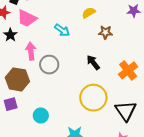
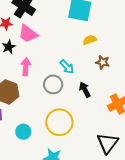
cyan arrow: (62, 30) -> (67, 67), moved
gray circle: (49, 65) -> (53, 84), moved
yellow circle: (93, 98) -> (59, 122), moved

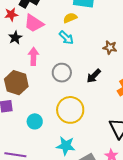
yellow semicircle: (90, 40) -> (70, 18), moved
cyan arrow: (67, 67) -> (66, 38), moved
black arrow: (85, 90) -> (94, 76), turned -105

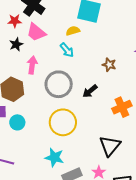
gray circle: (62, 73) -> (59, 84), size x1.4
cyan circle: (35, 121) -> (17, 122), moved

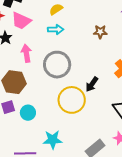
cyan arrow: (67, 50) -> (56, 29), turned -35
black arrow: (90, 91) -> (92, 84), moved
cyan star: (54, 157) -> (53, 140), moved

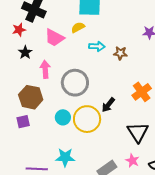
pink trapezoid: (21, 21) -> (54, 38), moved
cyan arrow: (56, 29) -> (97, 46), moved
cyan circle: (28, 113) -> (63, 117), moved

